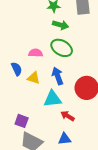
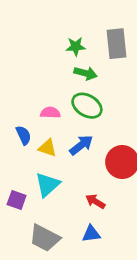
blue arrow: (58, 76) -> (81, 145), turned 72
cyan triangle: (53, 99) -> (48, 185), moved, turned -36
purple square: (22, 121) -> (17, 200), moved

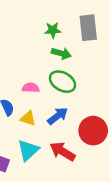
red arrow: (95, 201) -> (63, 151), moved, size x1.5

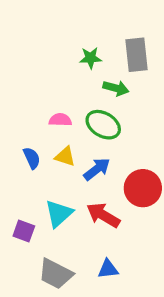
green arrow: (61, 53) -> (116, 88), moved
pink semicircle: (31, 88) -> (60, 120), moved
yellow triangle: (28, 118) -> (65, 156), moved

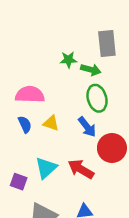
green star: (90, 58) -> (68, 60), moved
pink semicircle: (60, 120) -> (30, 95), moved, size x1.6
green ellipse: (103, 125) -> (97, 98), moved, turned 45
blue arrow: (97, 169) -> (87, 127), moved, turned 90

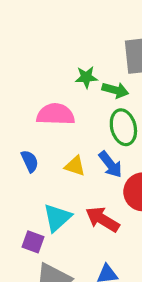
pink semicircle: (30, 95) -> (56, 114), moved
yellow triangle: (51, 123) -> (75, 166), moved
purple square: (19, 182) -> (33, 242), moved

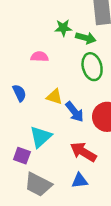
pink semicircle: (56, 114) -> (39, 57), size x0.6
blue arrow: (110, 164) -> (75, 112), moved
red arrow: (102, 219) -> (83, 152), moved

